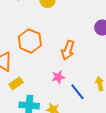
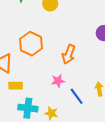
yellow rectangle: (16, 83) -> (16, 86), turned 32

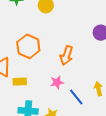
yellow rectangle: (16, 86) -> (20, 82), moved

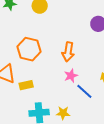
pink star: (57, 82) -> (71, 76), moved

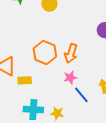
orange hexagon: (29, 49) -> (45, 52), moved

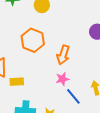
orange hexagon: (45, 52) -> (33, 40), moved

